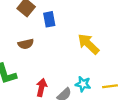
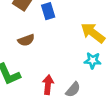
cyan star: (83, 84) -> (93, 60), moved

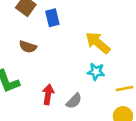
brown semicircle: (26, 40) -> (28, 47), turned 35

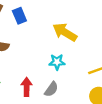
cyan star: (96, 72) -> (57, 62), moved

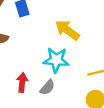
cyan star: (57, 62) -> (56, 60), size x1.5

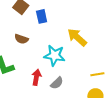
cyan star: (56, 60) -> (55, 55), moved

